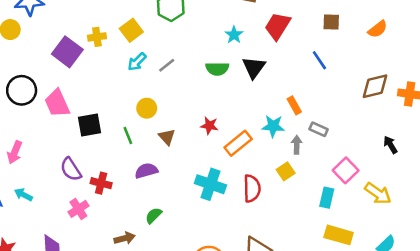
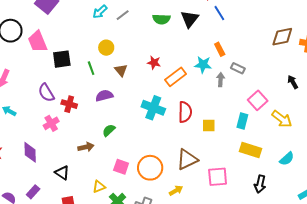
blue line: (319, 60) -> (219, 13), moved
yellow square: (286, 171) -> (209, 126), moved, turned 32

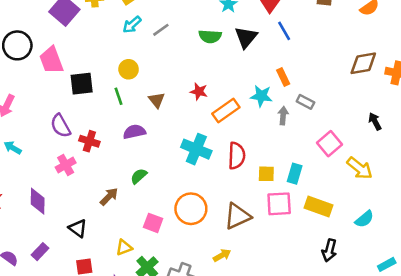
yellow circle: (106, 48) -> (129, 69), moved
cyan rectangle: (242, 121) -> (295, 174), moved
brown arrow: (86, 147) -> (109, 197), turned -35
orange circle: (150, 168) -> (191, 209), moved
pink square: (218, 177) -> (279, 204), moved

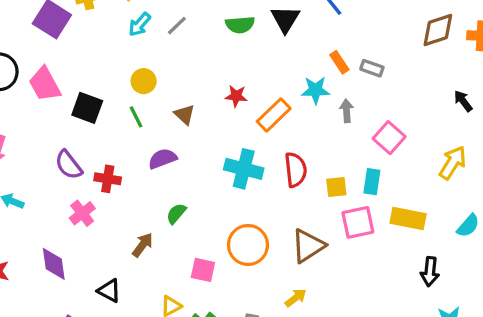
black square: (82, 84) -> (87, 108), turned 35
gray rectangle: (305, 102) -> (372, 68), moved
pink square: (329, 144) -> (389, 138), moved
yellow arrow: (360, 168) -> (453, 163), turned -88

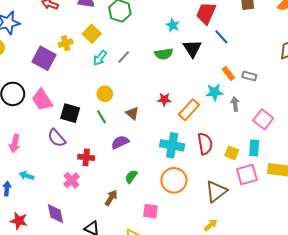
purple semicircle: (69, 165) -> (57, 138), moved
yellow square: (336, 187) -> (232, 153), turned 32
orange circle: (248, 245) -> (174, 180), moved

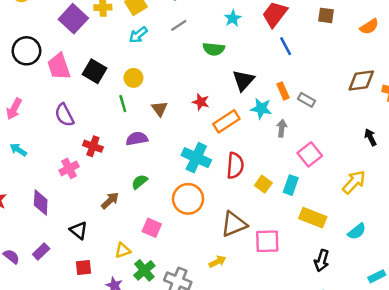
black triangle: (192, 48) -> (243, 80), moved
gray line: (124, 57) -> (179, 25), moved
black square: (70, 113) -> (94, 71), moved
pink square: (247, 174) -> (267, 241), moved

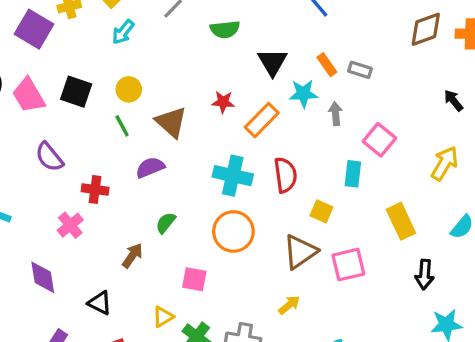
brown triangle: (160, 109) -> (171, 122), size x1.5
yellow square: (263, 184) -> (321, 211), moved
cyan rectangle: (291, 185) -> (353, 174), moved
yellow rectangle: (313, 218) -> (401, 221), turned 55

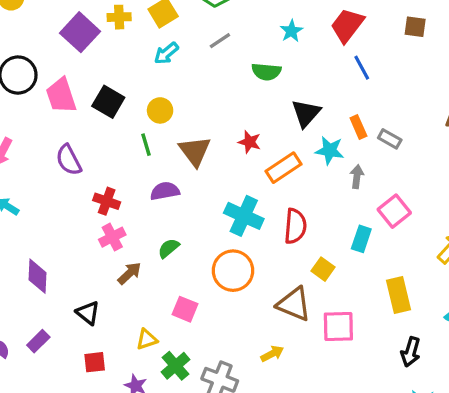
pink cross: (70, 225) -> (112, 237), moved
brown triangle: (300, 252) -> (294, 304), turned 45

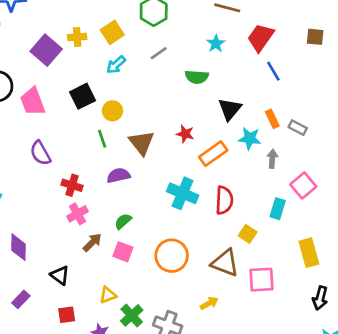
black square: (108, 102) -> (83, 96), moved, turned 35
orange circle: (233, 271) -> (172, 256), moved
pink square: (185, 309) -> (123, 252), moved

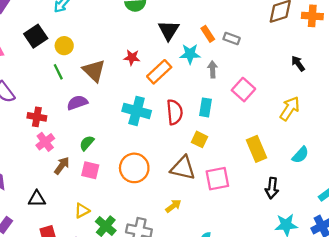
cyan rectangle: (278, 209) -> (205, 107), moved
black triangle: (60, 275) -> (37, 199), turned -30

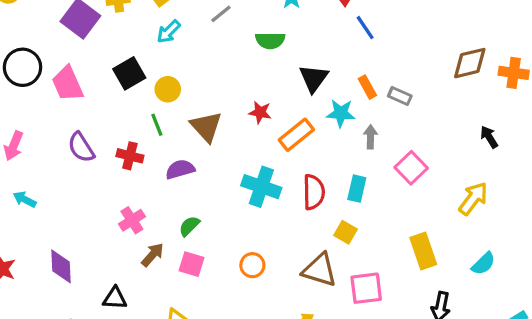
red cross: (37, 117) -> (130, 156), moved
orange circle: (134, 168) -> (252, 265), size x0.6

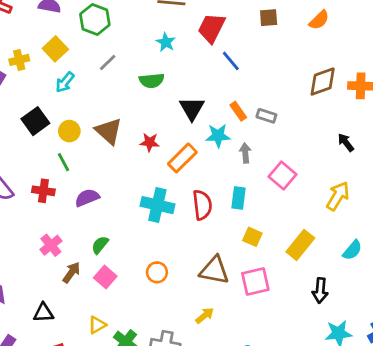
brown triangle: (206, 127) -> (109, 131), moved
yellow square: (345, 232) -> (252, 237), moved
yellow rectangle: (423, 251) -> (300, 245), turned 64
pink square: (191, 264) -> (105, 277), turned 30

